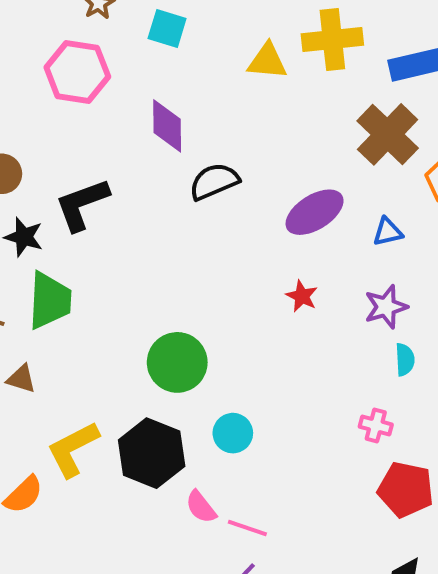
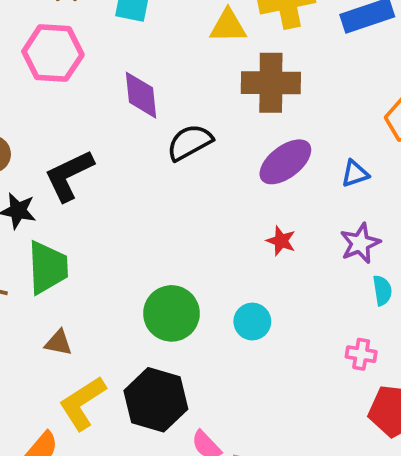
brown cross: (388, 134) -> (271, 83), moved, turned -38
brown triangle: (21, 379) -> (58, 343), moved
cyan circle: (233, 433) -> (252, 322), moved

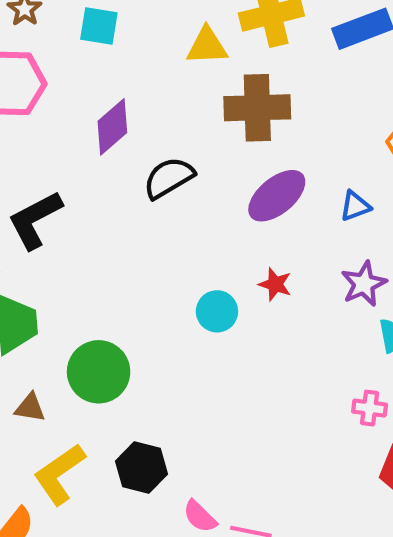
purple diamond: (141, 95) -> (112, 127), turned 57
green circle: (171, 313) -> (99, 372), moved
cyan circle: (252, 322) -> (217, 311), moved
black hexagon: (156, 400) -> (141, 468), size x0.7

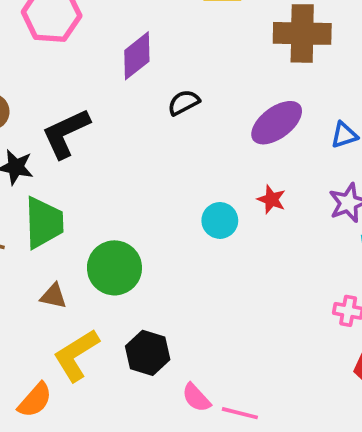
brown cross: (257, 108) -> (302, 33), moved
black semicircle: (169, 178) -> (184, 103), size x0.7

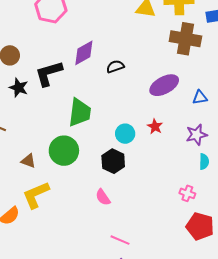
purple diamond: (137, 56) -> (84, 53), moved
green trapezoid: (44, 223) -> (80, 112), moved
black hexagon: (148, 353) -> (113, 161), moved
pink semicircle: (196, 398) -> (103, 197), moved

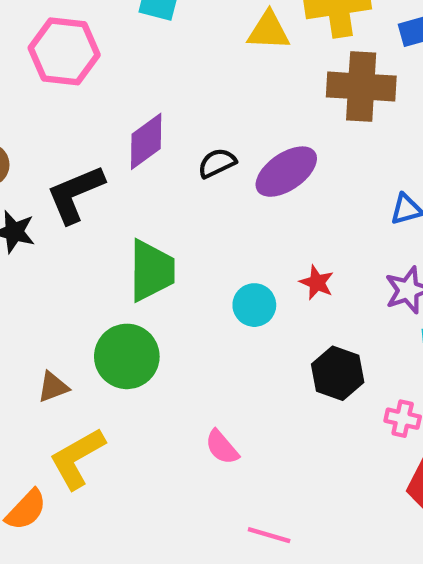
purple ellipse: (164, 85) -> (286, 172), moved
brown triangle: (28, 161) -> (53, 387), turned -35
black hexagon: (113, 161) -> (338, 373), moved

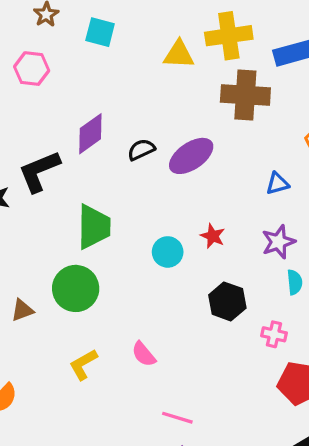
pink hexagon: (64, 51) -> (32, 69), size x0.7
yellow L-shape: (77, 458) -> (83, 364), moved, size x0.7

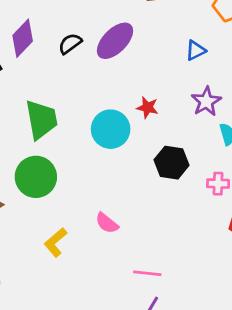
cyan circle: (168, 252) -> (111, 129), size x1.4

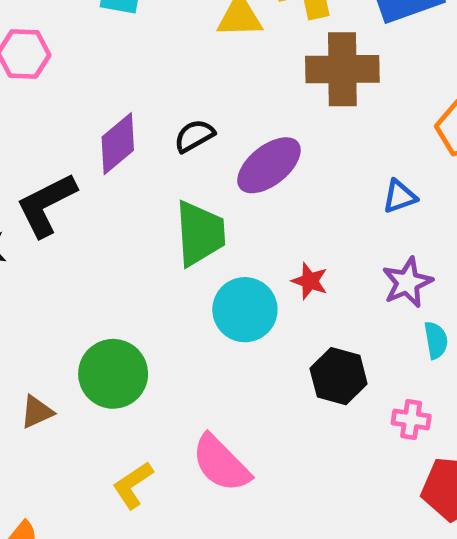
black semicircle: (70, 44) -> (194, 136), moved
green trapezoid: (41, 119) -> (200, 233), moved
pink semicircle: (107, 223) -> (221, 463), size x1.6

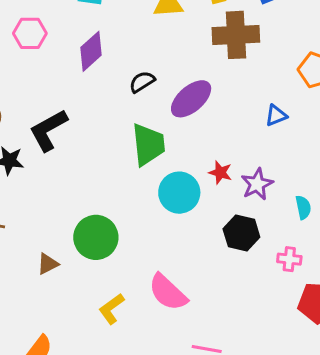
purple diamond: (118, 144) -> (91, 51), moved
purple star: (407, 282) -> (257, 184), moved

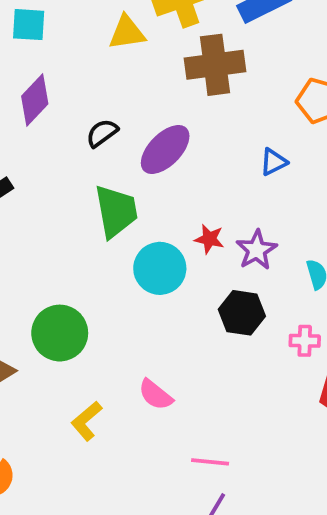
pink semicircle: (168, 292) -> (155, 395), size x0.7

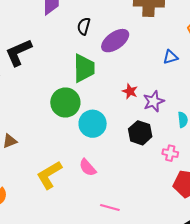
black semicircle: (102, 133) -> (84, 26), turned -48
cyan circle: (160, 268) -> (93, 124), moved
green circle: (60, 333) -> (65, 103), moved
yellow L-shape: (87, 421) -> (49, 175), size x1.4

